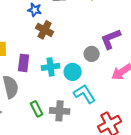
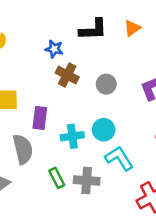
gray circle: (92, 54) -> (106, 84), moved
cyan cross: (51, 67) -> (72, 136), moved

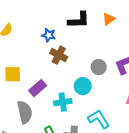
gray circle: (106, 84) -> (99, 67), moved
purple rectangle: (40, 118) -> (38, 88), turned 42
cyan circle: (104, 130) -> (83, 86), moved

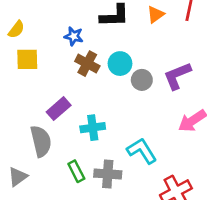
yellow square: (13, 74) -> (27, 59), moved
cyan circle: (83, 86) -> (120, 64), moved

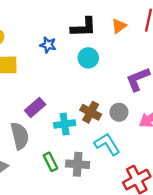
brown cross: (87, 64) -> (91, 112), moved
cyan circle: (120, 64) -> (88, 58), moved
gray circle: (142, 80) -> (119, 112), moved

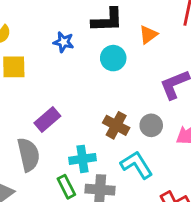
orange triangle: (119, 26) -> (148, 35), moved
cyan cross: (65, 124) -> (83, 159), moved

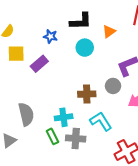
purple rectangle: (47, 119) -> (39, 64), moved
brown cross: (116, 125) -> (87, 94), turned -30
gray circle: (151, 125) -> (113, 86), moved

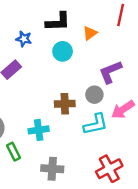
cyan L-shape: (101, 121) -> (96, 124), moved, turned 110
green rectangle: (52, 136) -> (14, 152), moved
gray cross: (76, 138) -> (52, 169), moved

